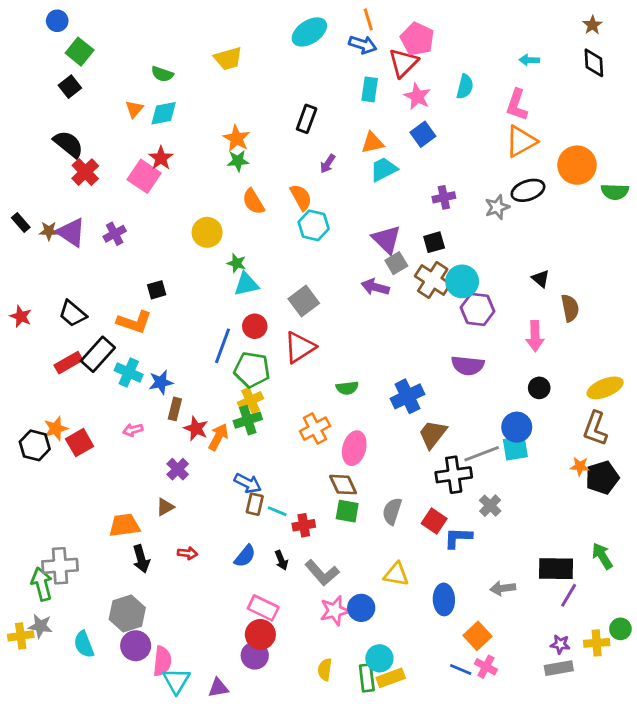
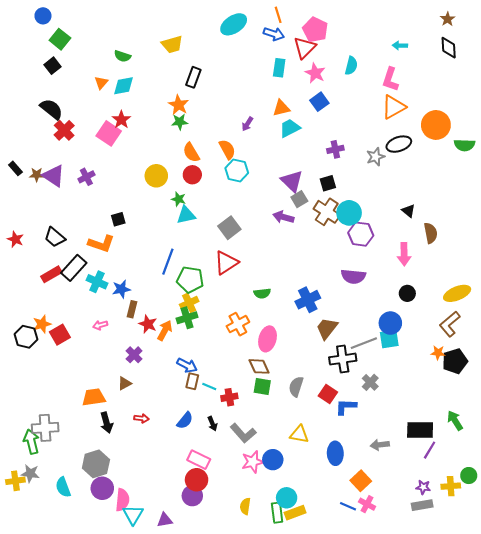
black rectangle: (307, 119) -> (193, 77), moved
red circle: (255, 326) -> (192, 175), moved
brown L-shape: (595, 429) -> (450, 324), turned 30

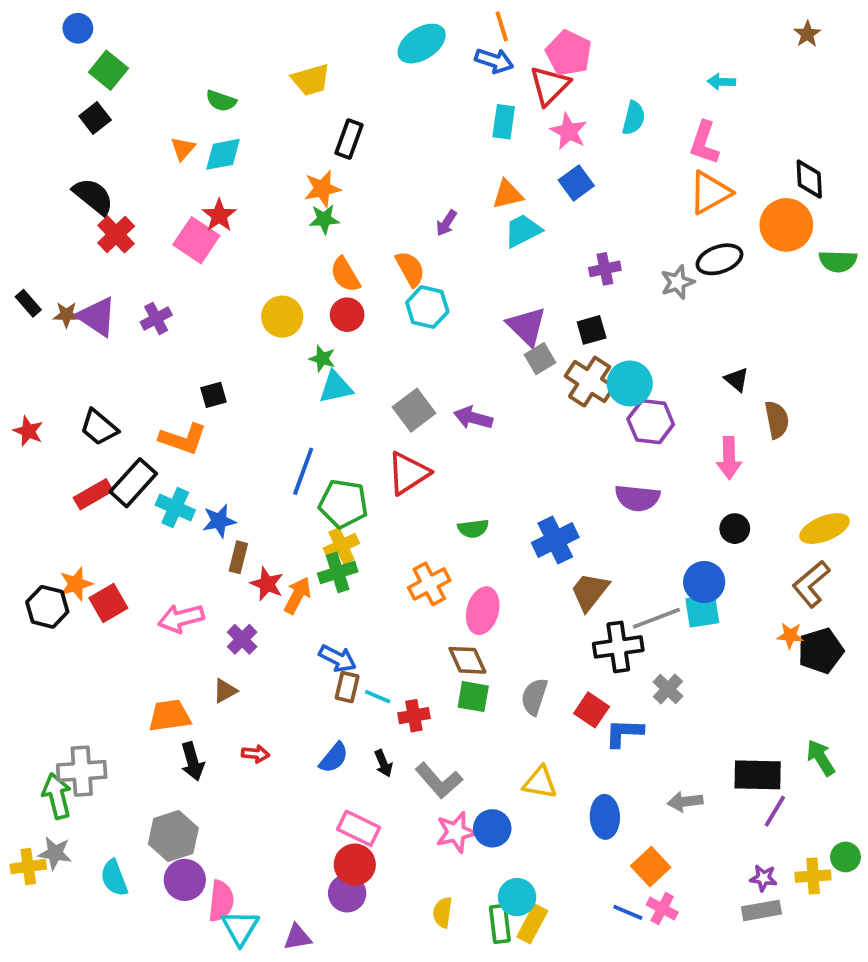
black diamond: (449, 48) -> (809, 179), moved
orange star: (179, 105) -> (322, 189), turned 30
purple arrow: (283, 217) -> (473, 418), moved
pink arrow: (100, 325) -> (181, 618), moved, size x1.6
yellow rectangle: (295, 513) -> (532, 924), turned -42

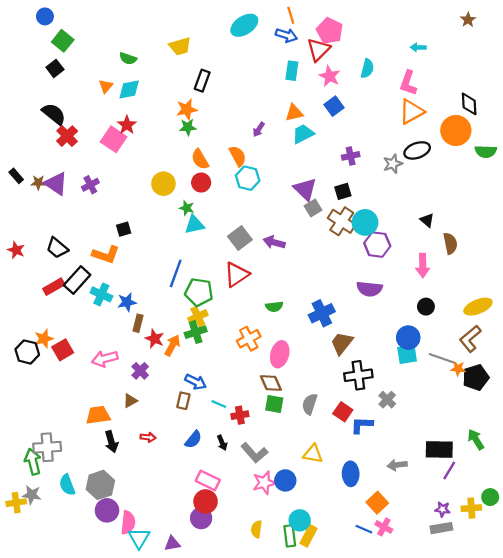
gray line: (656, 618) -> (443, 359), moved, turned 40
brown rectangle: (347, 687) -> (183, 401), moved
cyan semicircle: (114, 878) -> (67, 485), moved

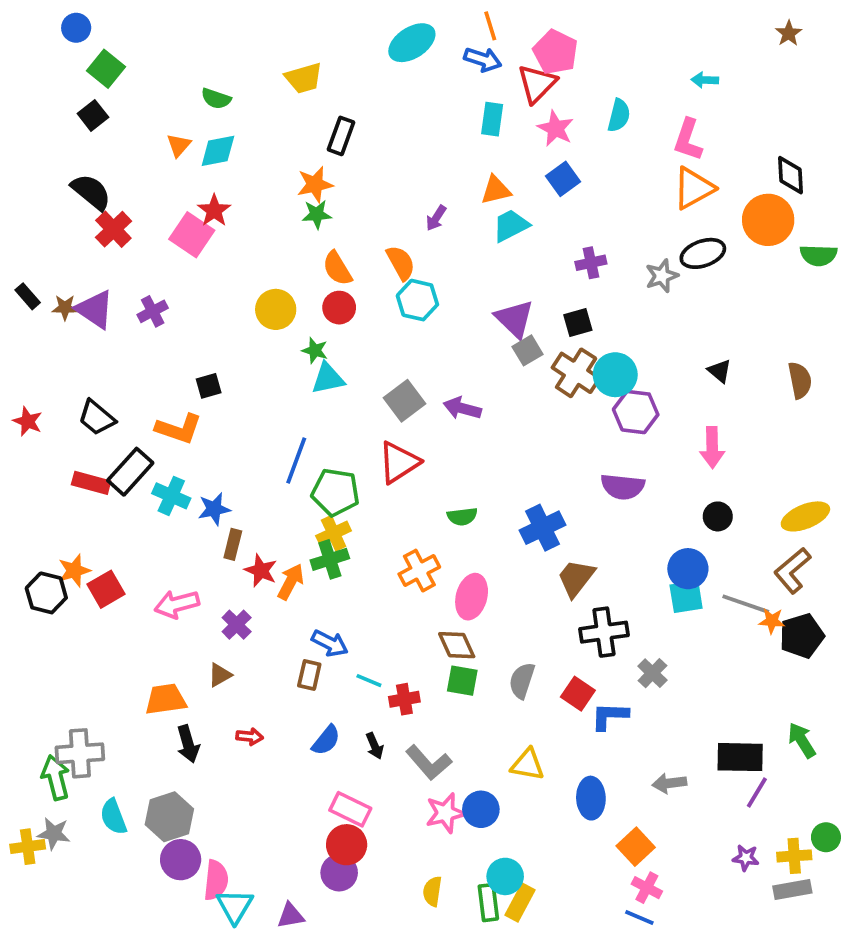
brown semicircle: (450, 243) -> (800, 380), moved
red rectangle: (54, 287) -> (91, 483), turned 45
gray rectangle: (441, 528) -> (792, 889), moved
blue line: (364, 529) -> (639, 917), moved

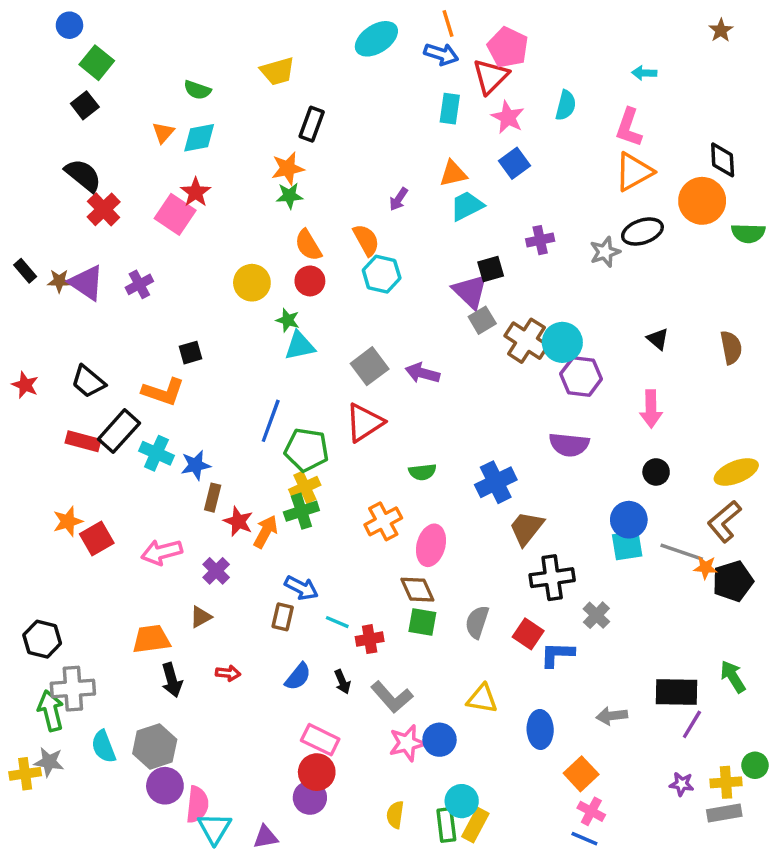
black square: (578, 322) -> (491, 269), moved
black hexagon: (46, 593) -> (42, 639), moved

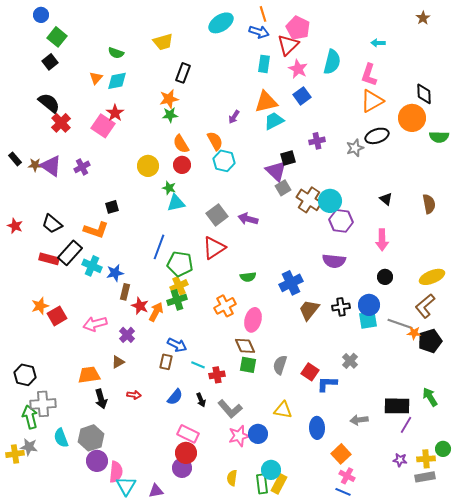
cyan semicircle: (566, 105) -> (332, 62), size x1.4
orange triangle: (453, 174) -> (266, 102), size x1.4
black cross: (552, 578) -> (341, 307), moved, size x0.7

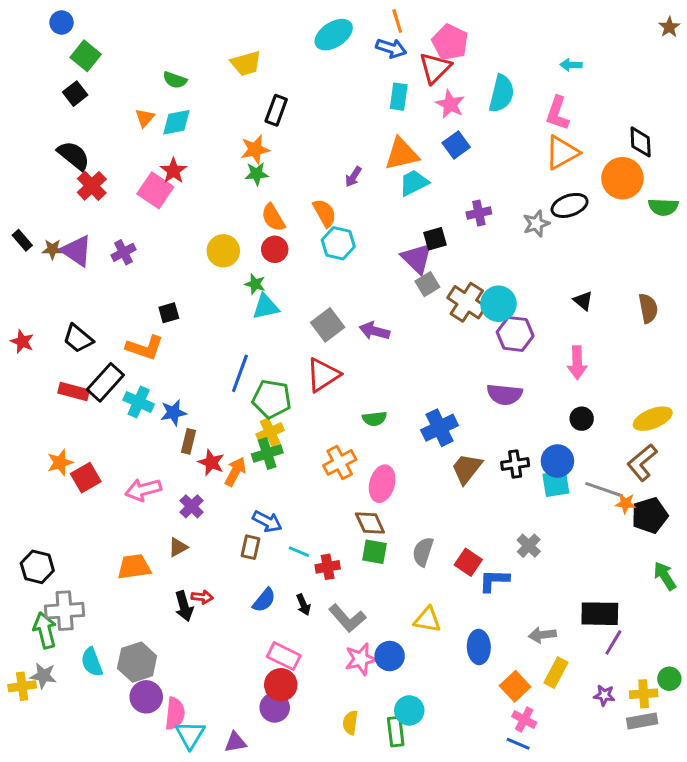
brown star: (423, 18) -> (669, 27), moved
green arrow: (430, 397) -> (665, 576), moved
black arrow: (101, 399) -> (184, 606), moved
yellow rectangle: (279, 484) -> (556, 673), moved

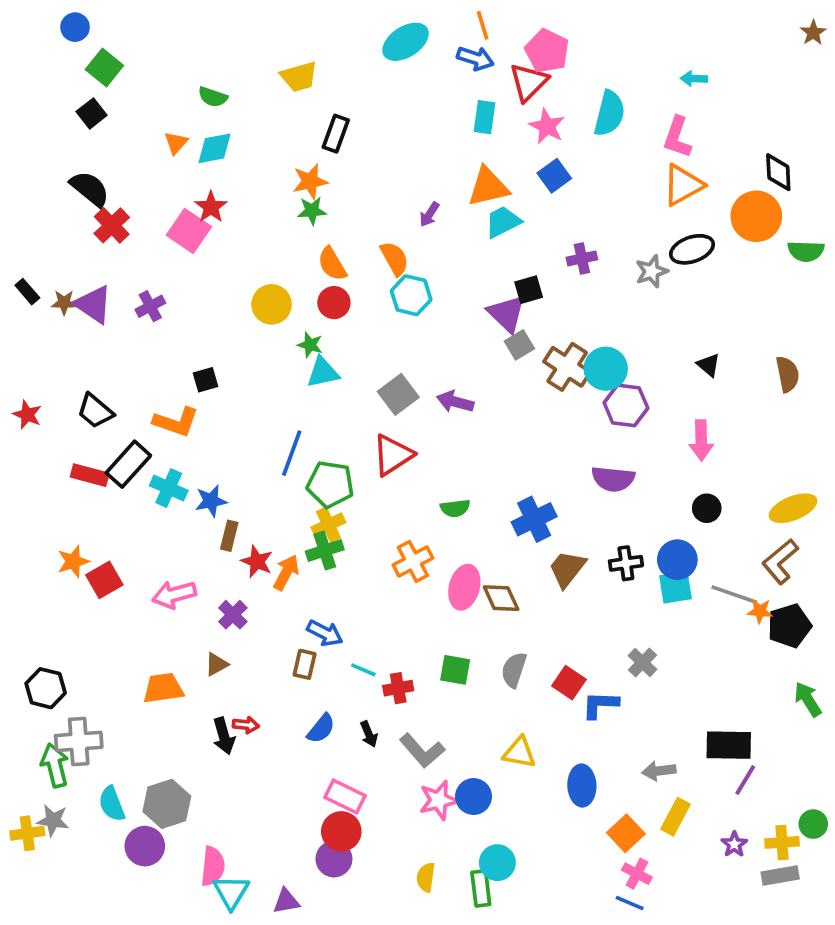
brown diamond: (370, 523) -> (501, 598), moved
purple star: (604, 695) -> (734, 844), turned 30
purple circle: (146, 697) -> (145, 846), moved

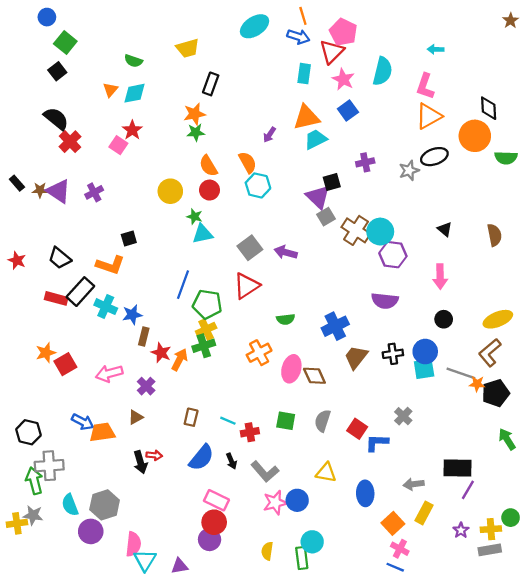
pink square: (189, 231) -> (118, 145), size x0.7
blue arrow: (325, 633) -> (83, 422), moved
blue semicircle: (321, 729) -> (201, 458), size x1.4

